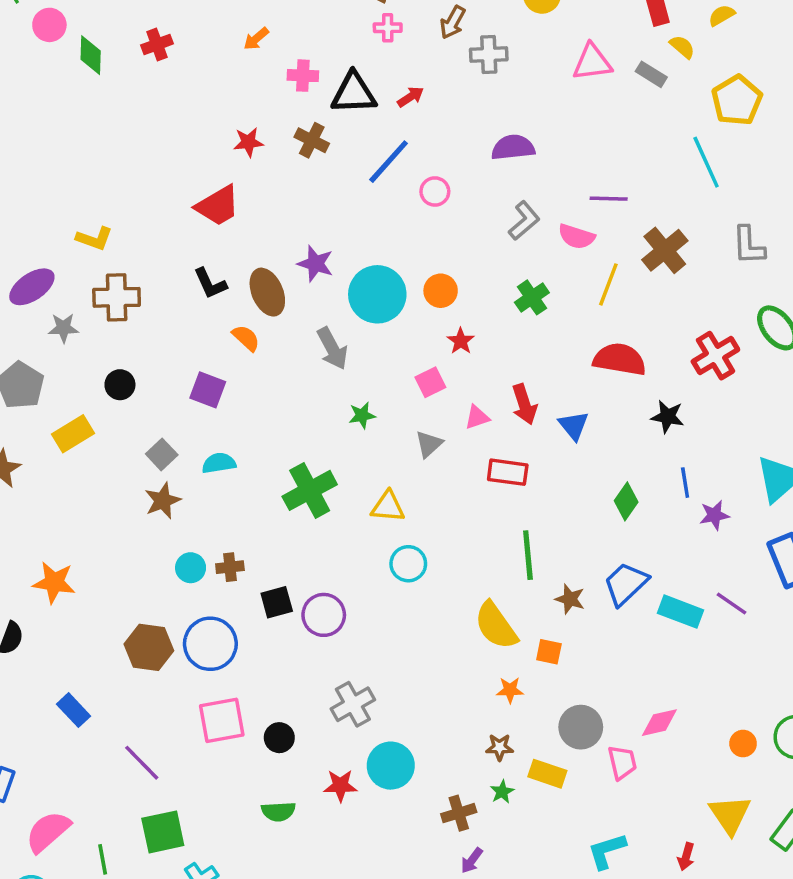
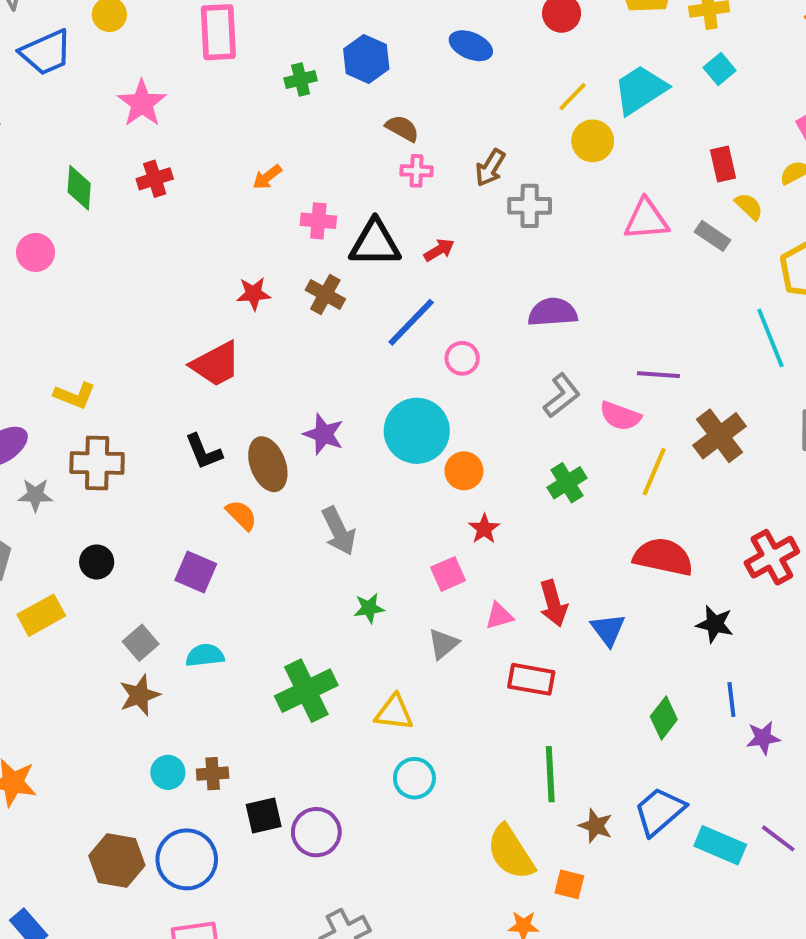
pink circle: (49, 25) -> (36, 252), moved
cyan circle: (377, 294) -> (417, 431), moved

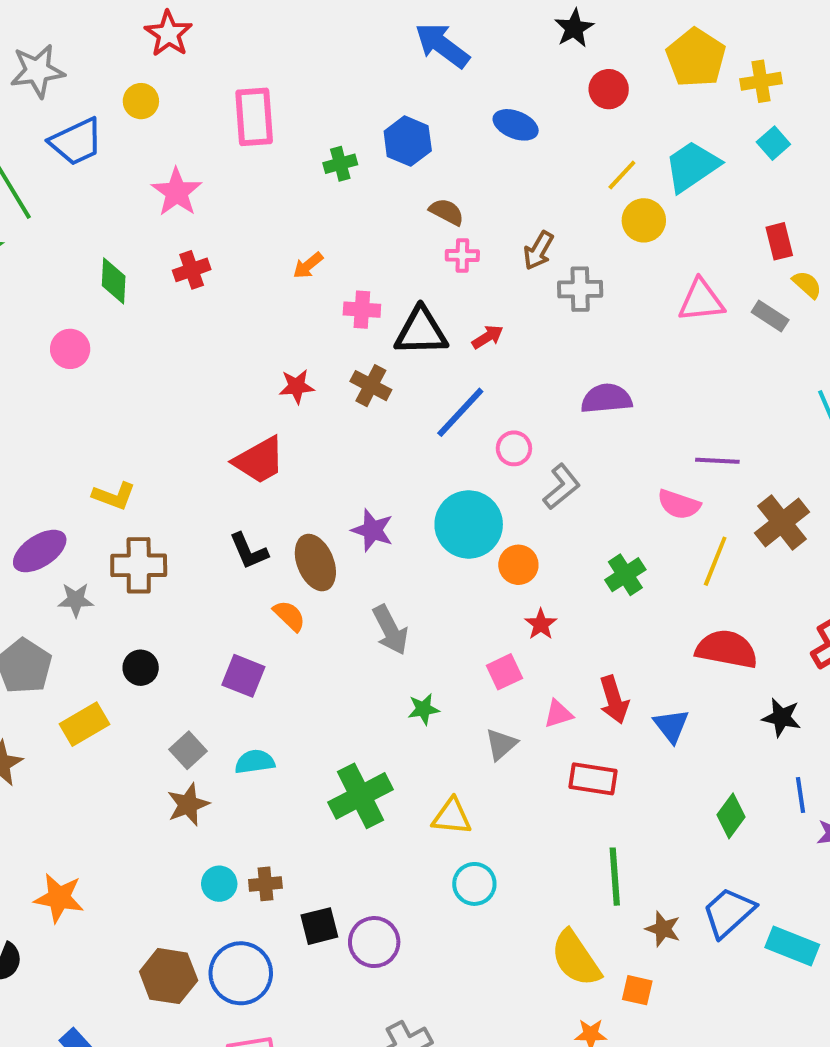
gray L-shape: (562, 396) -> (562, 487), moved

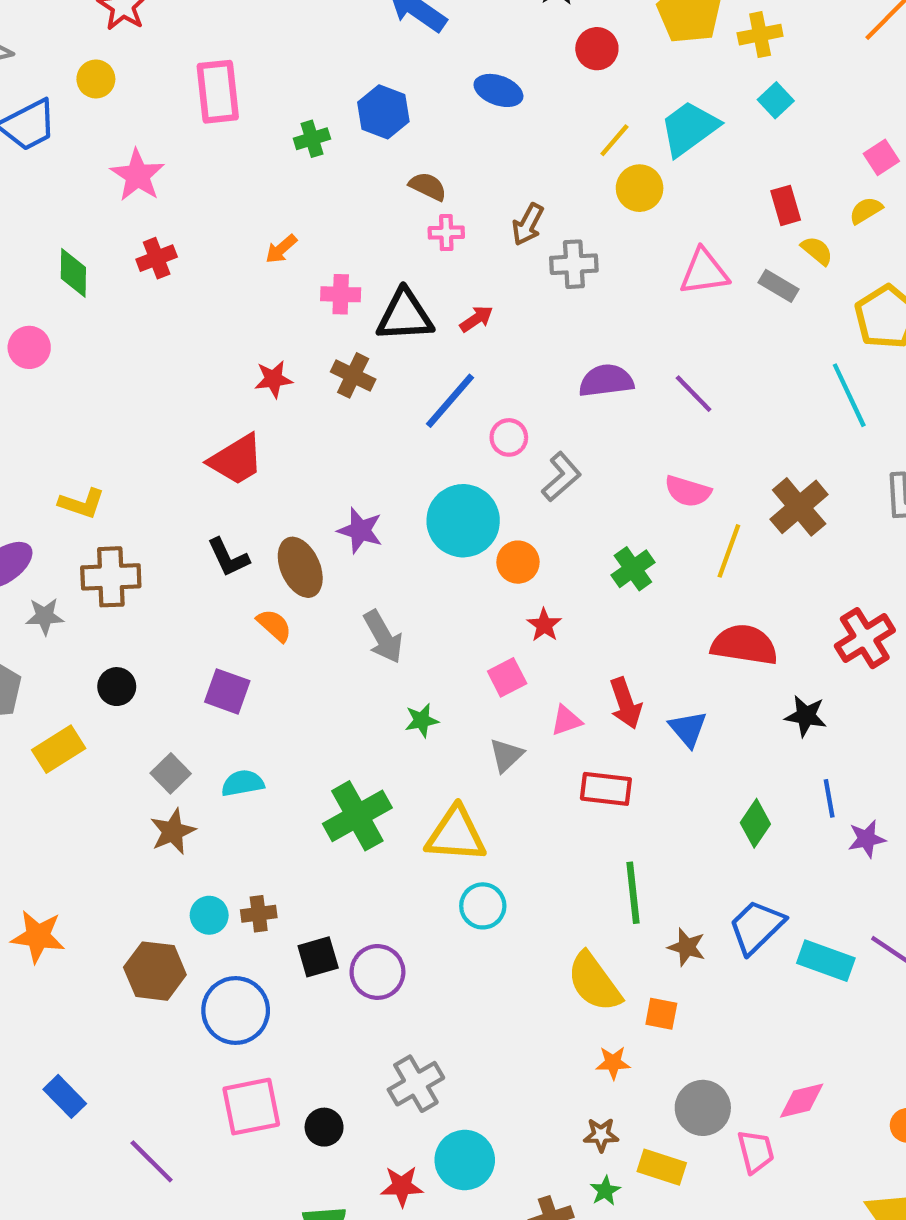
purple line: (717, 461) -> (694, 394), moved, turned 45
yellow triangle: (452, 816) -> (456, 834), size x1.4
brown hexagon: (169, 976) -> (155, 971), moved

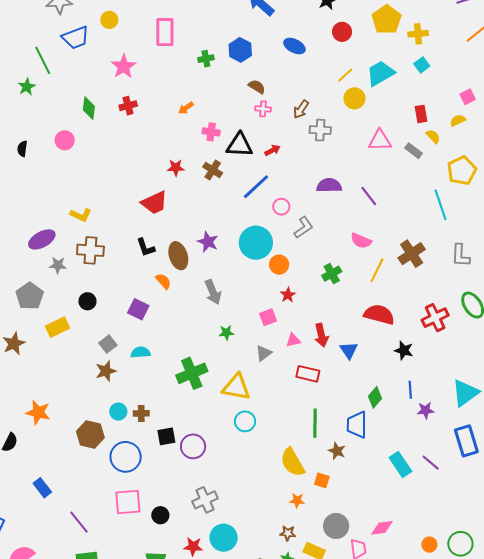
blue trapezoid: (756, 927) -> (357, 425), moved, turned -52
cyan rectangle: (826, 961) -> (400, 464), turned 30

